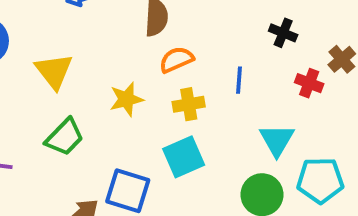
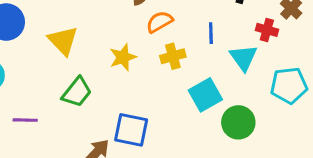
cyan triangle: (277, 140) -> (243, 58), moved
cyan square: (184, 157) -> (205, 95), moved
cyan pentagon: (320, 180) -> (289, 85), moved

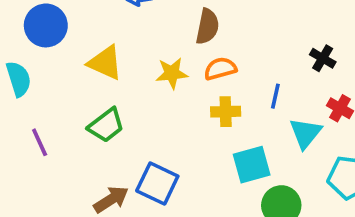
yellow triangle: (63, 41) -> (105, 63), turned -36
yellow star: (123, 57) -> (172, 73), moved
purple line: (25, 120) -> (40, 142), turned 50

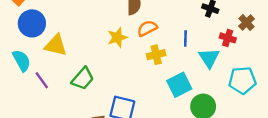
yellow triangle: (105, 63) -> (56, 45), moved
purple line: (40, 142) -> (42, 80), moved

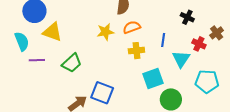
purple line: (42, 80) -> (37, 60), turned -63

